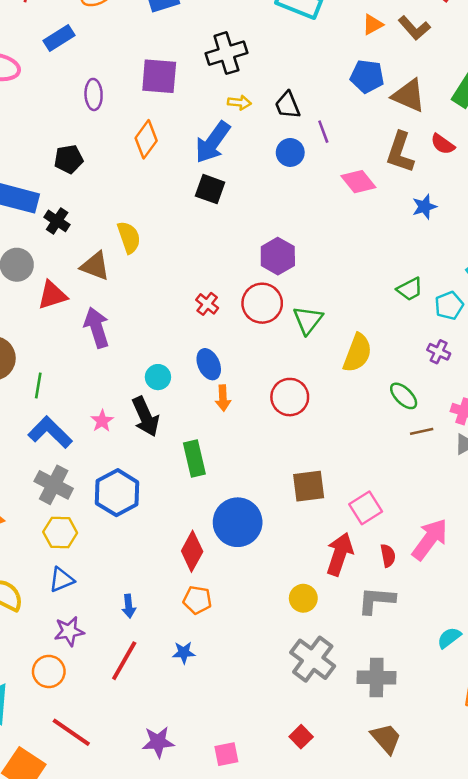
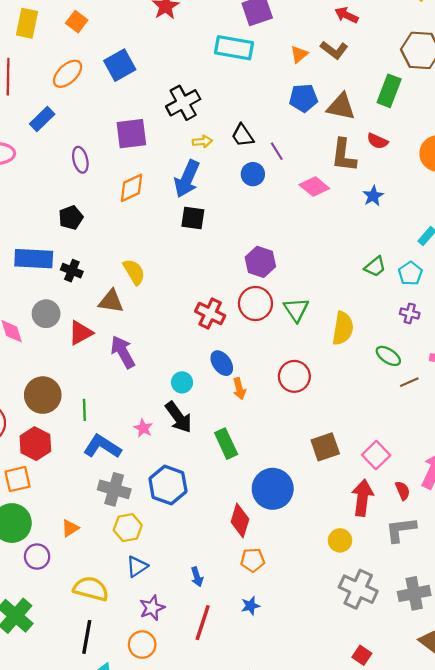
orange diamond: (146, 139) -> (131, 188), turned 40
red cross: (207, 304) -> (210, 314), size x1.5

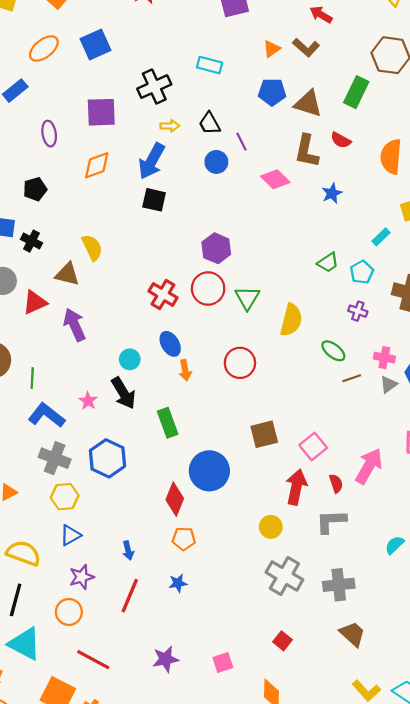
cyan rectangle: (234, 48) -> (210, 65), moved, size x0.7

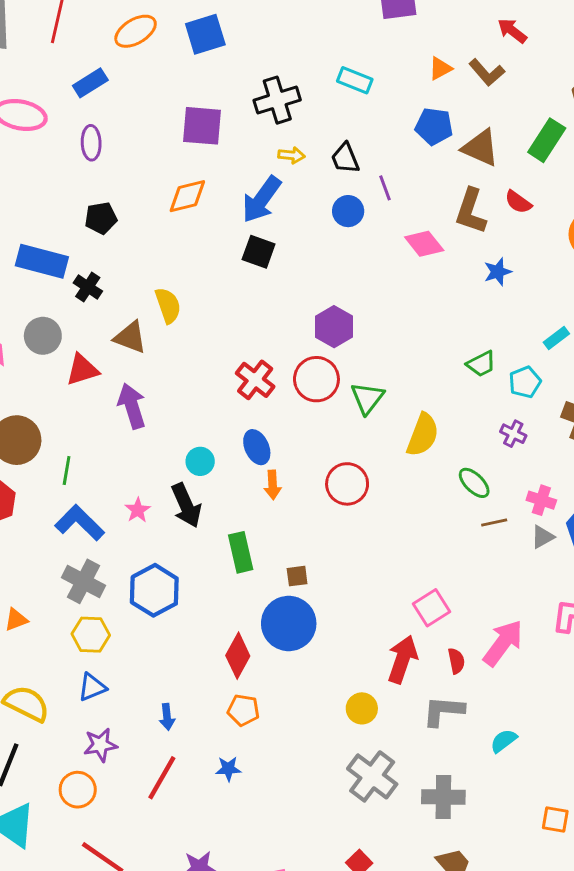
purple ellipse: (49, 134) -> (91, 143), moved
brown square: (264, 434) -> (297, 576), moved, size x0.6
cyan semicircle: (394, 545) -> (504, 741), moved

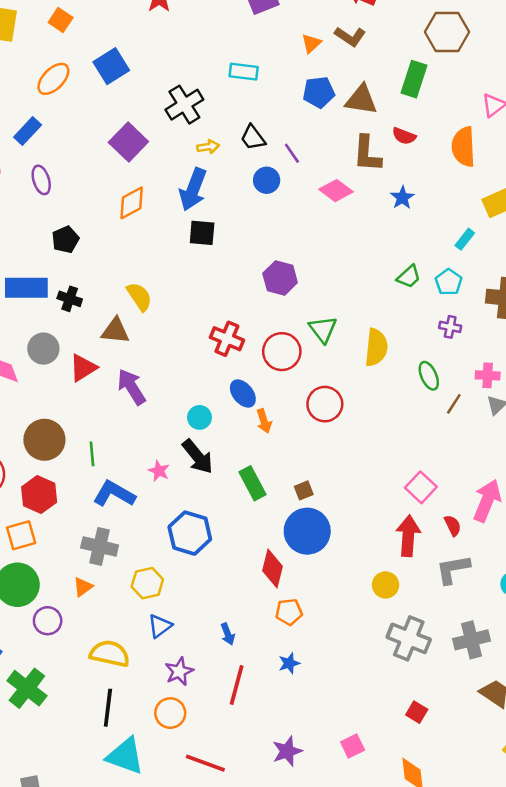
purple square: (202, 126) -> (128, 142), turned -36
red circle: (316, 379) -> (282, 352), moved
green ellipse: (474, 483) -> (429, 376), turned 36
brown line: (494, 523) -> (454, 404), turned -30
gray cross: (84, 581) -> (100, 546), moved

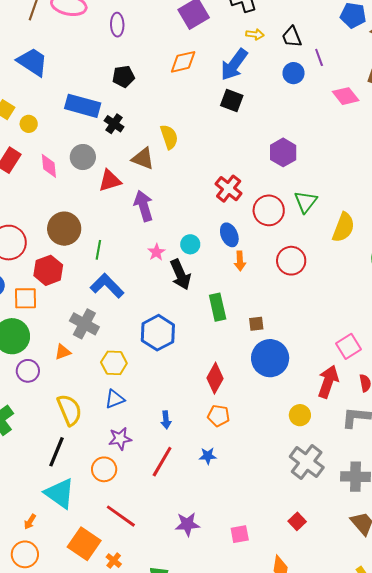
pink star: (159, 471) -> (156, 252), moved
blue circle: (307, 531) -> (270, 358), moved
yellow semicircle: (110, 654) -> (69, 410), turned 40

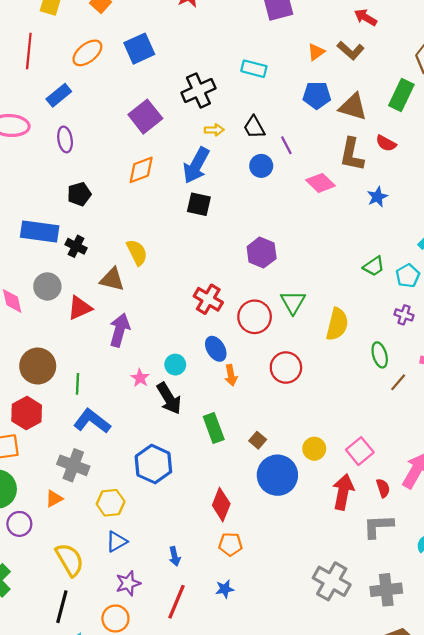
purple arrow: (144, 206) -> (120, 330), turned 40
brown square: (256, 324) -> (258, 440), turned -35
yellow circle: (300, 415) -> (314, 449), moved

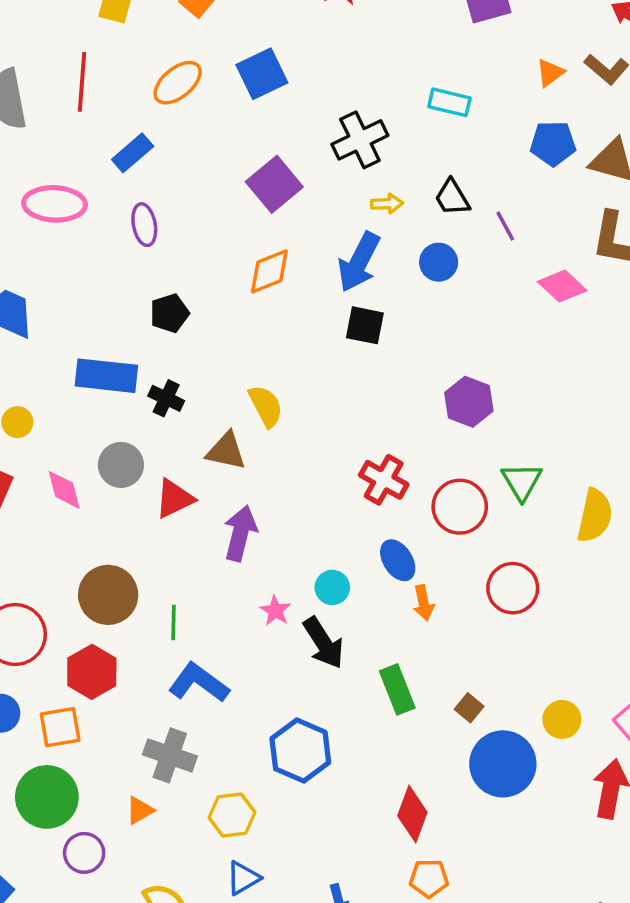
blue circle: (261, 166) -> (439, 262), moved

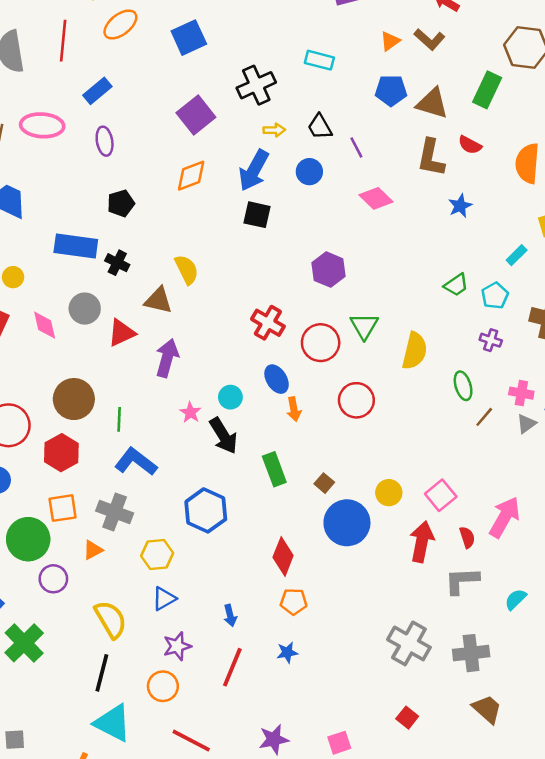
orange ellipse: (178, 83) -> (120, 24), moved
pink diamond: (562, 286) -> (376, 198), moved
orange square: (60, 727) -> (63, 508), moved

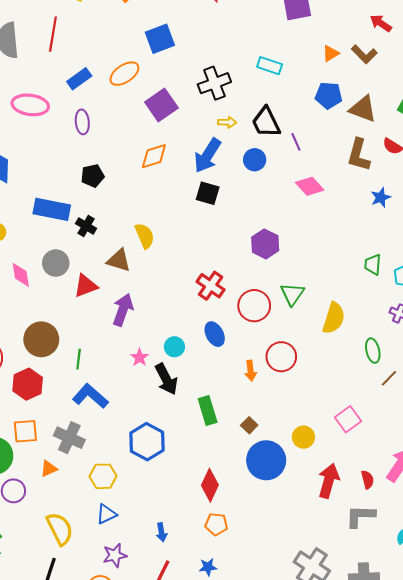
orange ellipse: (120, 24) -> (124, 74), moved
black trapezoid: (320, 127) -> (266, 122), size x1.4
green trapezoid: (456, 285) -> (373, 264), turned 125
orange arrow: (294, 409) -> (251, 371), moved
pink square: (441, 495) -> (348, 419), moved

